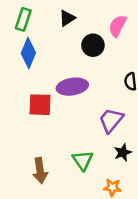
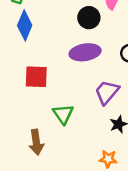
purple ellipse: (72, 87) -> (85, 52), moved
green triangle: (83, 160) -> (63, 114), moved

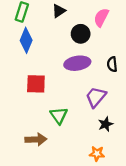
brown arrow: (36, 142) -> (36, 139), turned -84

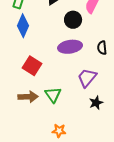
red square: (36, 84) -> (32, 66), turned 30
brown arrow: (36, 139) -> (28, 97), moved
orange star: (97, 154) -> (59, 131), moved

